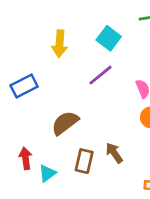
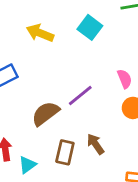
yellow arrow: (60, 44) -> (40, 33), turned 108
purple line: (101, 75) -> (80, 95), moved

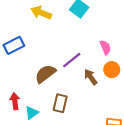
brown arrow: (95, 144) -> (91, 77), moved

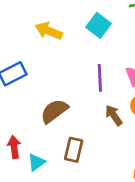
purple line: (72, 60) -> (100, 78), moved, turned -54

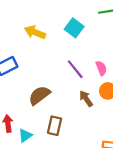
purple line: (100, 78) -> (75, 69), turned -36

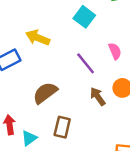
yellow arrow: (35, 32) -> (38, 38), moved
pink semicircle: (101, 68) -> (115, 51), moved

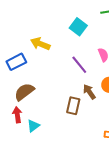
brown semicircle: (45, 93) -> (24, 92), moved
brown rectangle: (62, 127) -> (73, 106), moved

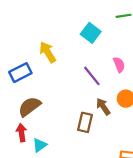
yellow arrow: (40, 44) -> (48, 52), turned 36

